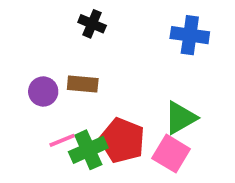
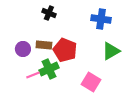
green triangle: (180, 118) -> (111, 51), moved
red pentagon: (122, 140) -> (65, 50), moved
green cross: (88, 150) -> (49, 69), moved

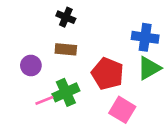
blue cross: (101, 19) -> (145, 37), moved
brown rectangle: (44, 45) -> (66, 49), moved
red pentagon: (65, 50) -> (107, 74), moved

